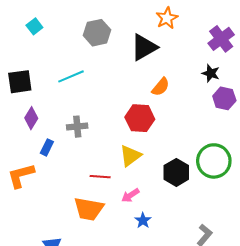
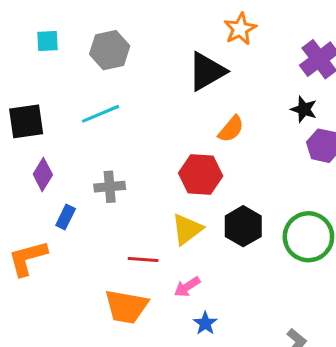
cyan square: (34, 26) -> (47, 41), turned 35
gray hexagon: (97, 33) -> (110, 50), moved
black hexagon: (176, 172) -> (243, 226), moved

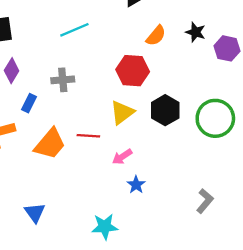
black star: (304, 109) -> (196, 32), moved
cyan line: (101, 114) -> (74, 30), moved
orange trapezoid: (126, 307) -> (50, 144), moved, turned -60

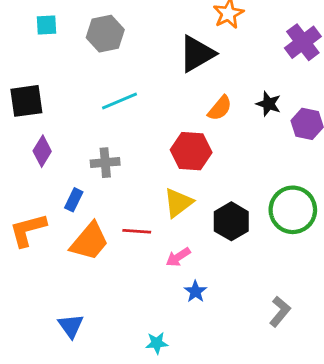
blue rectangle: (29, 103) -> (74, 200), moved
black hexagon: (165, 110) -> (231, 221), moved
cyan star: (105, 227) -> (157, 343), size x0.7

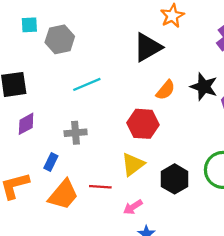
gray hexagon: (105, 34) -> (60, 39), moved
black star: (268, 104) -> (204, 87), size x1.4
purple diamond: (42, 151) -> (26, 124), turned 30

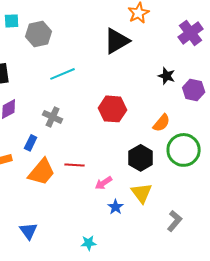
black star: (204, 87) -> (167, 76), size x0.7
orange semicircle: (166, 90) -> (162, 123), moved
gray cross: (76, 133) -> (53, 117), turned 30
yellow triangle: (133, 164) -> (142, 193), moved, turned -30

